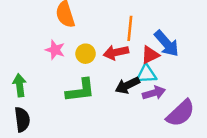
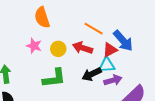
orange line: (130, 28) -> (94, 29), turned -66
red arrow: (116, 52) -> (83, 48), turned 30

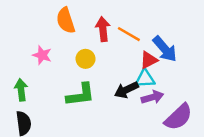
pink star: (34, 46) -> (42, 55), moved
red arrow: (83, 48) -> (103, 29), moved, turned 66

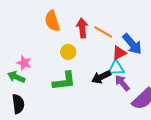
pink star: (42, 55) -> (24, 63), moved
green arrow: (21, 90) -> (16, 77), turned -60
purple arrow: (152, 97) -> (122, 83), turned -114

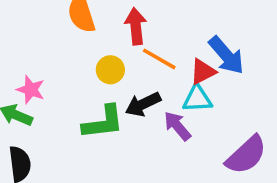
orange line: (103, 32) -> (159, 59), moved
black arrow: (101, 77) -> (143, 104), moved
purple arrow: (122, 83) -> (177, 126), moved

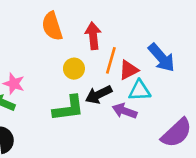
orange line: (159, 59) -> (111, 60), turned 76
red triangle: (203, 72) -> (129, 70), moved
purple arrow: (177, 126) -> (125, 111), turned -30

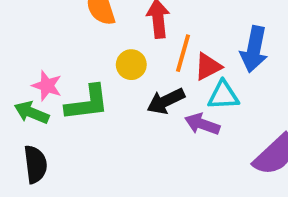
blue arrow: (161, 58) -> (254, 49), turned 52
green L-shape: (69, 108) -> (87, 103), moved

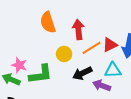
orange line: (183, 53) -> (92, 48), turned 42
red triangle: (208, 67) -> (110, 45), moved

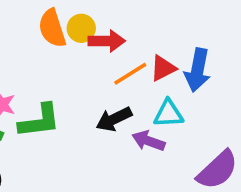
red arrow: (78, 30) -> (107, 41), turned 96
yellow circle: (64, 54) -> (81, 28), moved

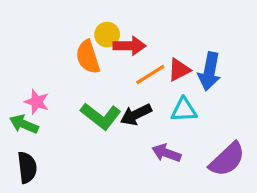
orange semicircle: (52, 28) -> (88, 57), moved
green L-shape: (39, 121) -> (101, 116), moved, turned 45
purple arrow: (148, 141) -> (166, 153), moved

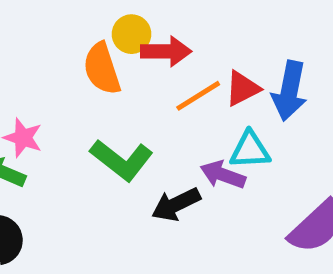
black arrow: (136, 115) -> (176, 204), moved
purple arrow: (166, 153) -> (223, 175), moved

